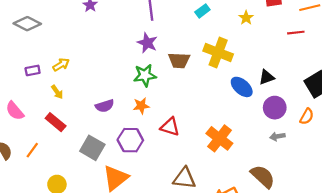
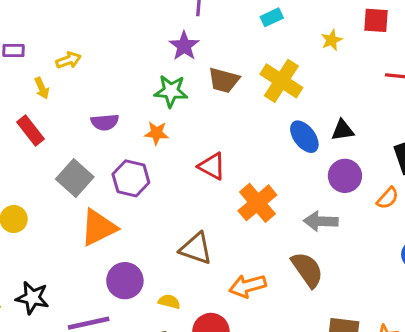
yellow arrow: (61, 65) -> (69, 60), moved
red triangle: (170, 127) -> (212, 166), moved
gray arrow: (277, 136) -> (321, 221), moved, size x1.5

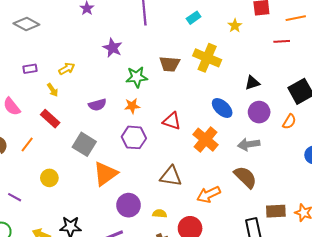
purple star: (184, 46) -> (113, 48), moved
blue ellipse: (304, 137) -> (222, 108), moved
purple hexagon: (131, 178) -> (134, 137), moved

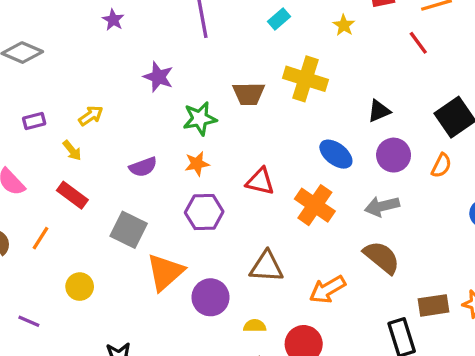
red line: (282, 41) -> (418, 43), turned 63
purple circle: (128, 205) -> (211, 297), moved

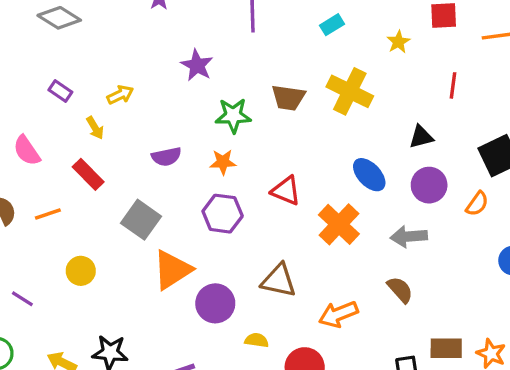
red line: (418, 43) -> (453, 85), moved, turned 35
purple rectangle: (34, 121) -> (60, 91), turned 40
orange line: (40, 238) -> (48, 214), turned 30
brown semicircle: (382, 257) -> (400, 290), size x0.7

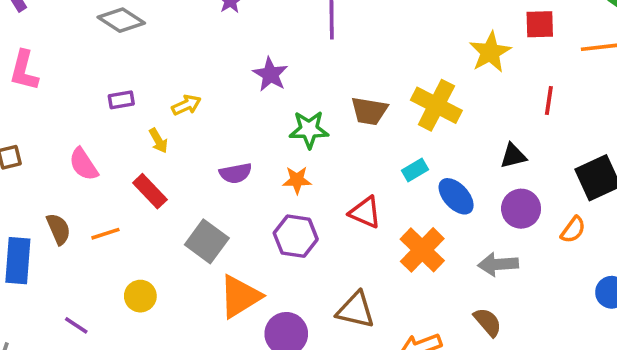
cyan rectangle: (332, 25) -> (415, 170), moved
yellow star: (398, 42) -> (490, 52), size x1.6
purple rectangle: (60, 91) -> (121, 100), turned -45

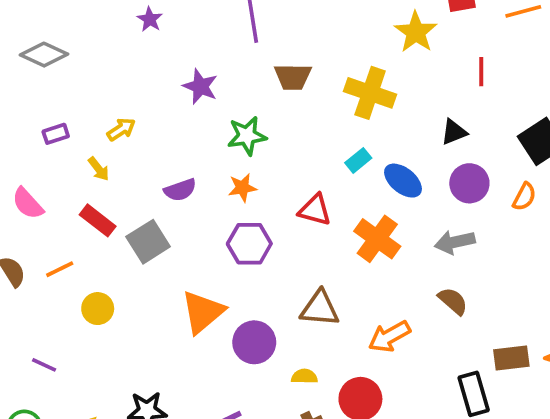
brown trapezoid: (369, 111) -> (293, 77), moved
gray square: (207, 241) -> (148, 242), moved, turned 30
yellow circle: (140, 296) -> (98, 309), moved

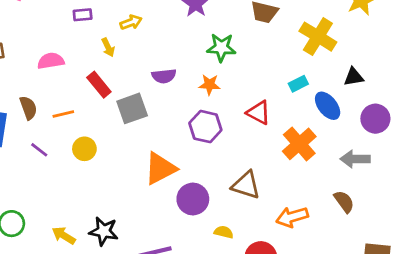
black triangle: (454, 132) -> (354, 77), moved
pink semicircle: (28, 203) -> (51, 61), turned 110
purple line: (44, 365) -> (39, 150), moved

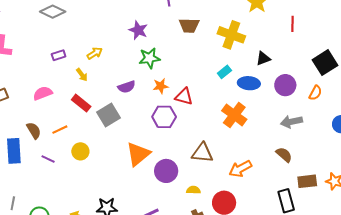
green star: (221, 48) -> (149, 58), moved
blue ellipse: (328, 106) -> (249, 83), turned -35
red triangle: (259, 113) -> (184, 97), moved
gray arrow: (355, 159) -> (291, 122), moved
brown semicircle: (344, 202) -> (284, 155), moved

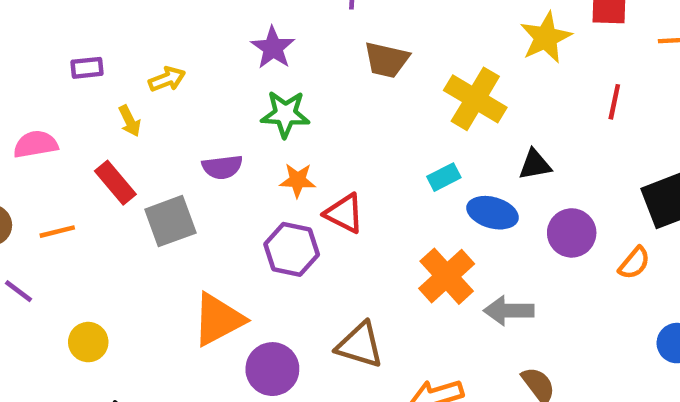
gray arrow: (291, 122) -> (509, 311), moved
yellow circle: (80, 151) -> (88, 342), moved

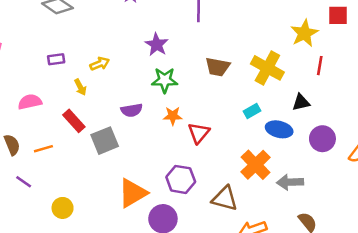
brown trapezoid: (387, 60) -> (218, 67), moved
red line: (614, 102) -> (320, 66), moved
red triangle: (344, 213) -> (199, 133), turned 45
purple hexagon: (292, 249) -> (181, 179), moved
brown triangle: (360, 345) -> (225, 199), moved

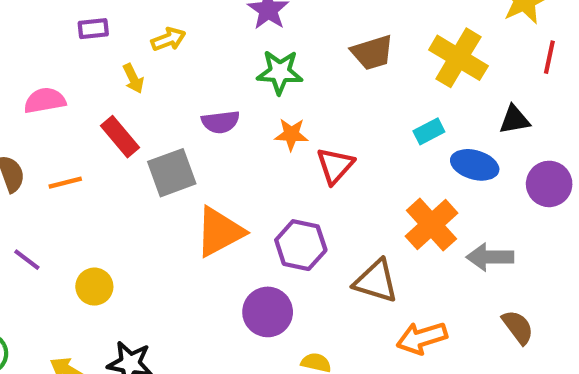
brown trapezoid: (218, 67) -> (372, 53), turned -30
purple line: (24, 182) -> (27, 260), moved
orange triangle: (133, 193) -> (220, 232), moved

